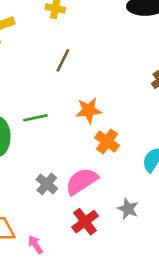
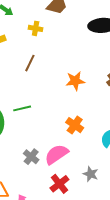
brown line: (63, 60) -> (30, 63), moved
orange star: (89, 110) -> (75, 81), moved

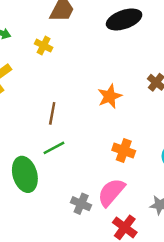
yellow cross: (36, 28) -> (44, 46), turned 32
brown line: (30, 63) -> (52, 113), moved

